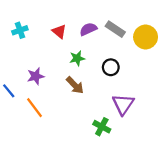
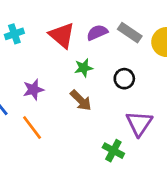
red triangle: (59, 31) -> (62, 35), size x1.5

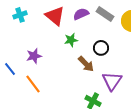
brown arrow: (81, 100) -> (86, 64), moved

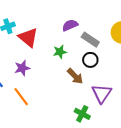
gray rectangle: (105, 14) -> (90, 40), moved
red triangle: (55, 16) -> (28, 37), moved

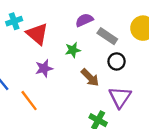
black circle: (90, 60) -> (117, 61), moved
purple star: (22, 68) -> (44, 68), moved

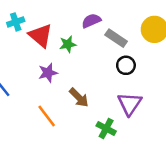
green star: (73, 50) -> (68, 44), moved
brown arrow: (90, 78) -> (79, 98), moved
orange line: (29, 101) -> (47, 116), moved

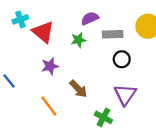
gray rectangle: (116, 38) -> (113, 34), turned -36
green star: (68, 44) -> (78, 40), moved

